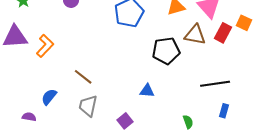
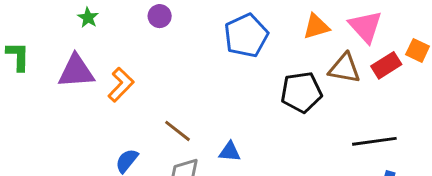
red rectangle: (223, 33) -> (386, 65), turned 30
blue triangle: (147, 91) -> (230, 152), moved

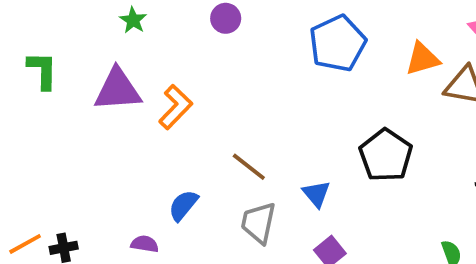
orange triangle: (316, 27) -> (422, 59), moved
black pentagon: (301, 92) -> (386, 155), moved, turned -30
blue triangle: (230, 152) -> (316, 194), turned 45

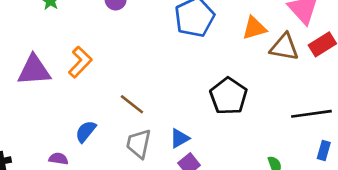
purple triangle: (118, 90) -> (34, 70), moved
blue triangle: (316, 194) -> (180, 138), moved, turned 40

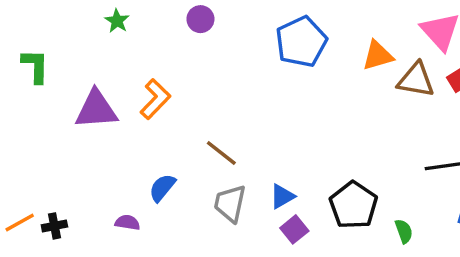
black pentagon: (228, 96) -> (353, 205), moved

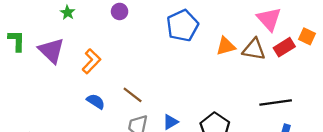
orange triangle: (378, 56) -> (226, 46), moved
purple triangle: (96, 110) -> (51, 50), moved, turned 48
blue semicircle: (162, 188) -> (96, 101), moved, turned 84

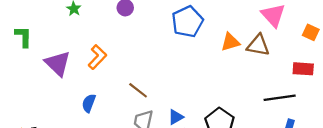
red rectangle: (284, 47) -> (303, 69), moved, turned 36
purple triangle: (51, 50) -> (58, 63), moved
blue semicircle: (96, 101) -> (89, 103), moved, turned -102

